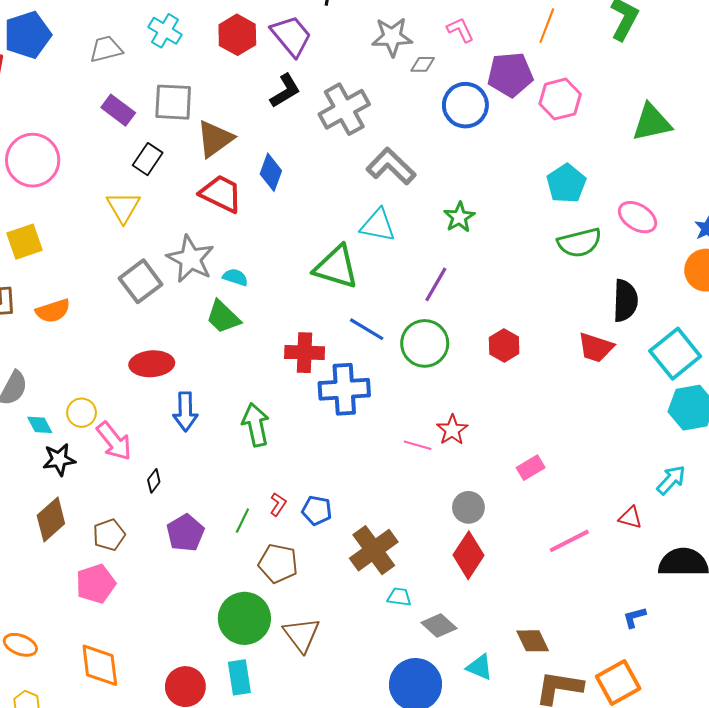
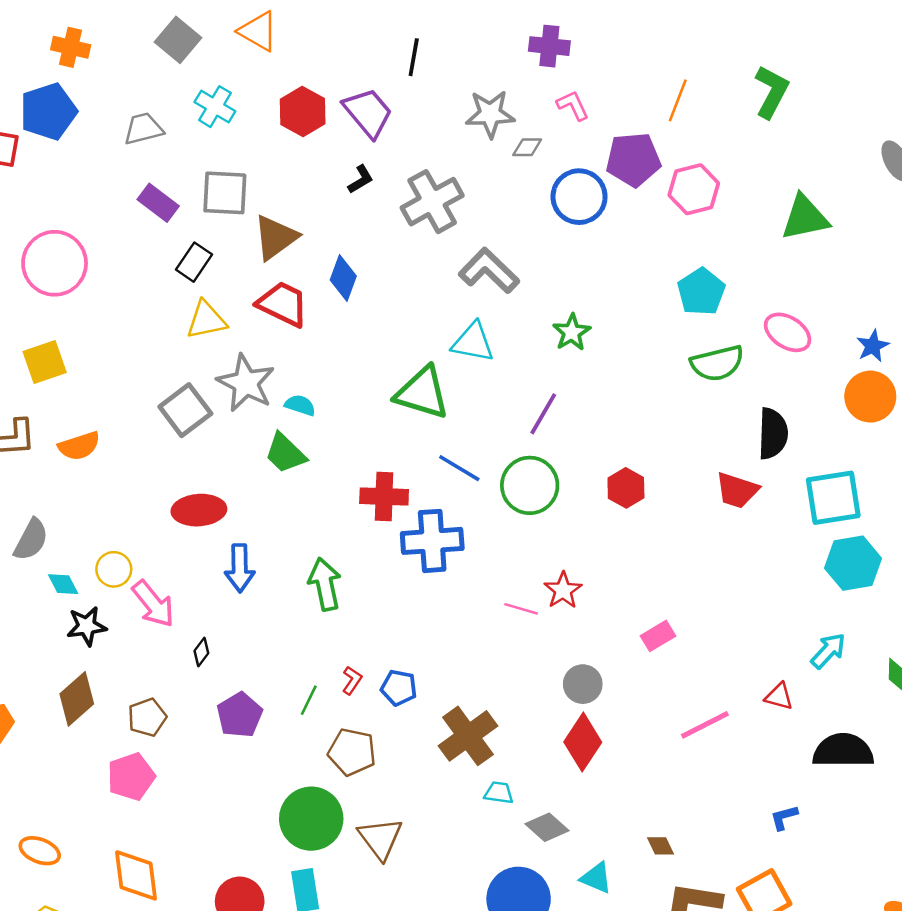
black L-shape: (285, 91) -> (361, 179), size x0.7
yellow triangle: (123, 207) -> (206, 320), moved, turned 48
cyan square: (675, 354) -> (833, 498), turned 30
brown diamond: (533, 641) -> (660, 846), size x0.7

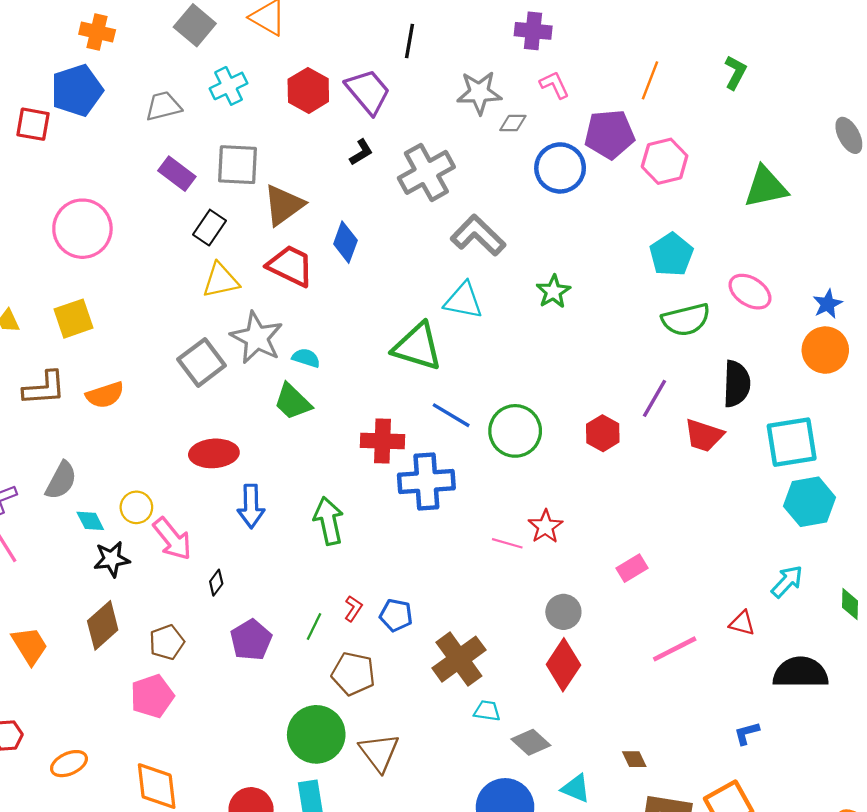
green L-shape: (772, 92) -> (735, 72), size x0.7
cyan cross: (215, 107) -> (229, 86), turned 33
purple line: (543, 414) -> (654, 398), moved
orange ellipse: (40, 851) -> (69, 764), turned -45

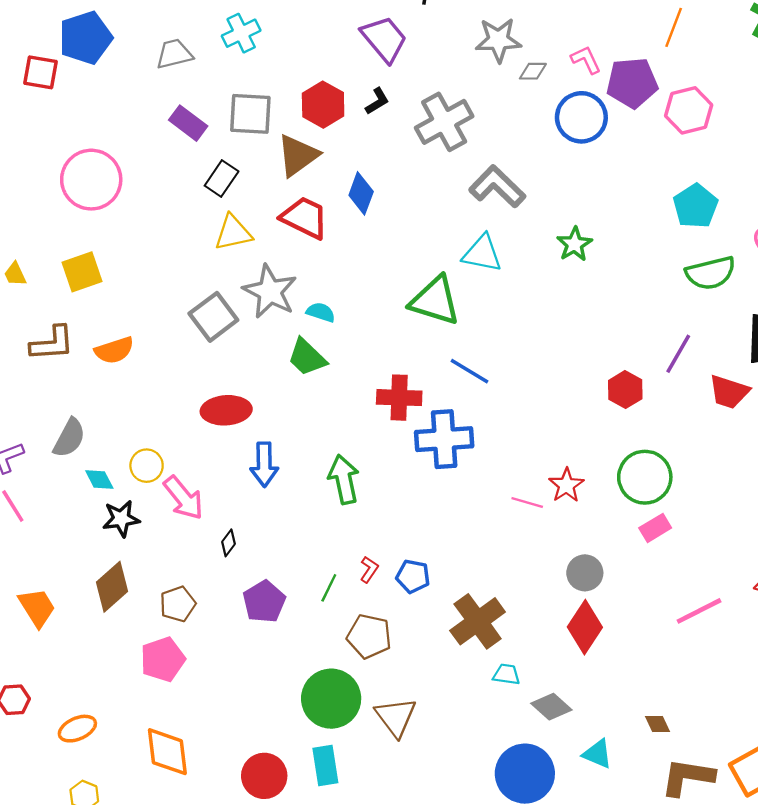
pink L-shape: (554, 85) -> (586, 60), moved
red hexagon: (308, 90) -> (323, 105), moved
green circle: (515, 431) -> (645, 477), moved

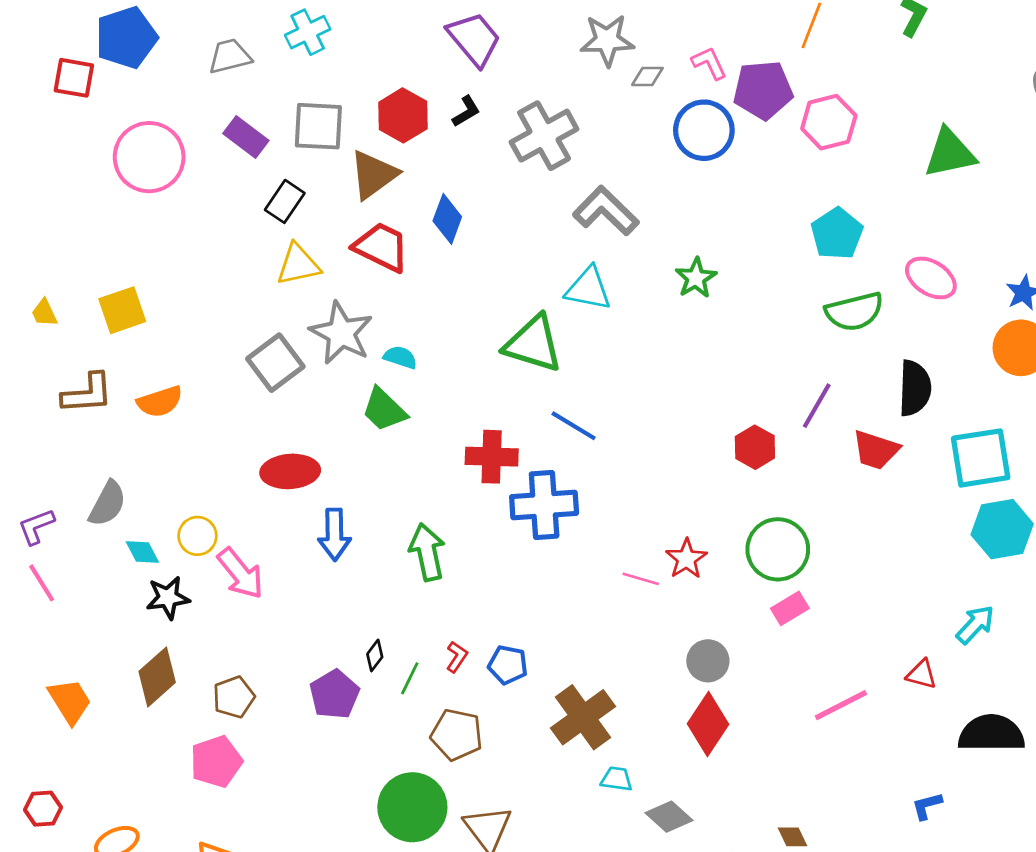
pink circle: (91, 180) -> (149, 157), moved
black diamond: (228, 543) -> (375, 655), moved

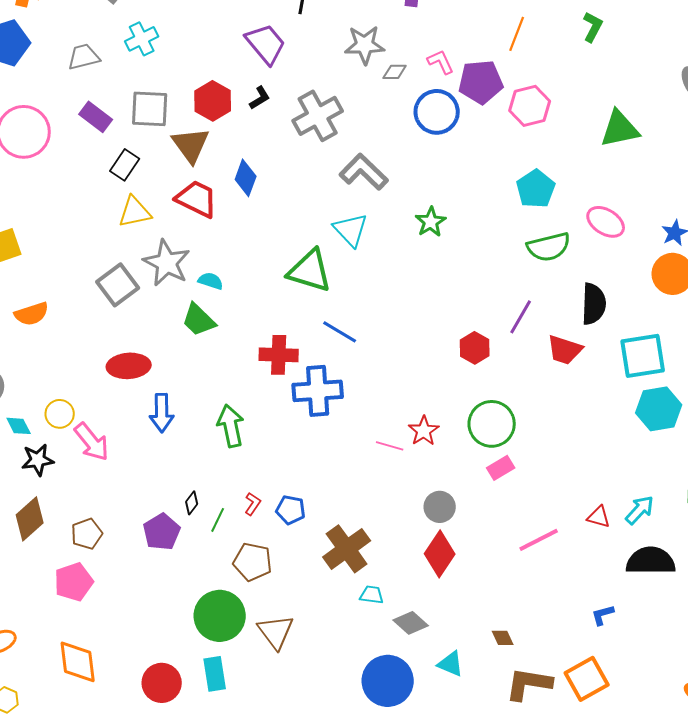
brown triangle: (373, 175) -> (191, 145), turned -30
cyan triangle: (588, 289) -> (351, 230), turned 36
cyan arrow: (975, 625) -> (640, 510), moved

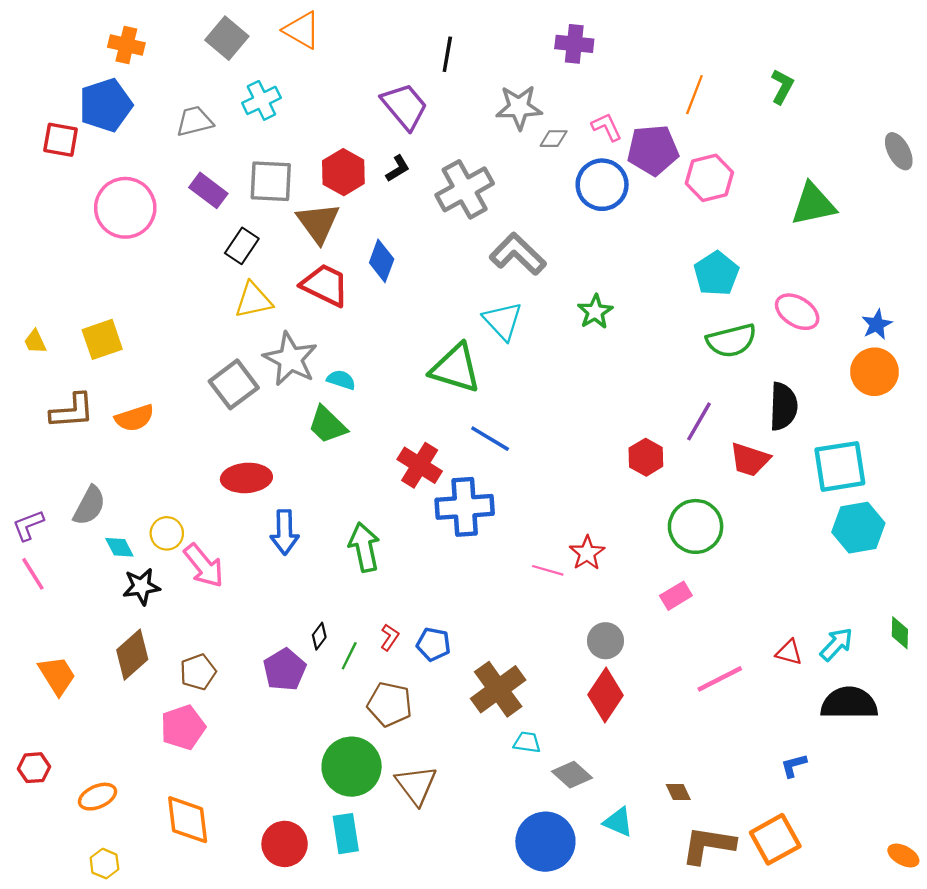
red cross: (279, 355) -> (420, 465), turned 30
green circle: (492, 424) -> (696, 526), moved

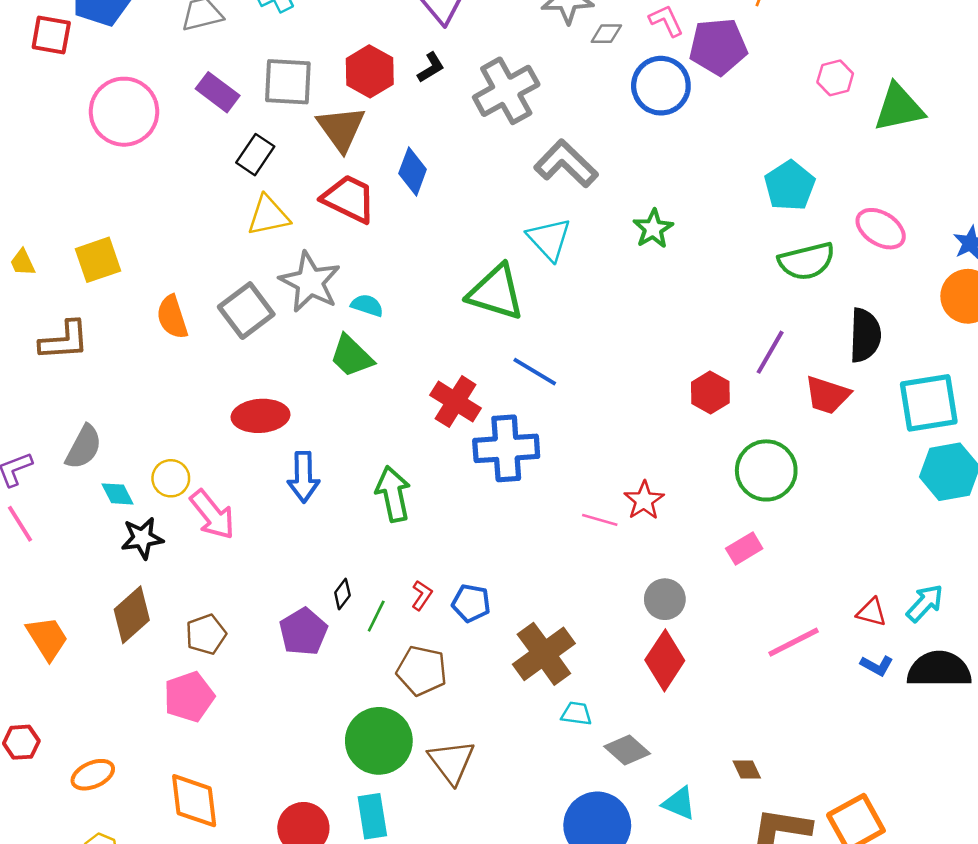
pink hexagon: (709, 178) -> (835, 78), moved, size x0.7
orange semicircle: (134, 418) -> (172, 317), moved, turned 90
blue L-shape: (794, 765) -> (877, 665), moved, turned -136

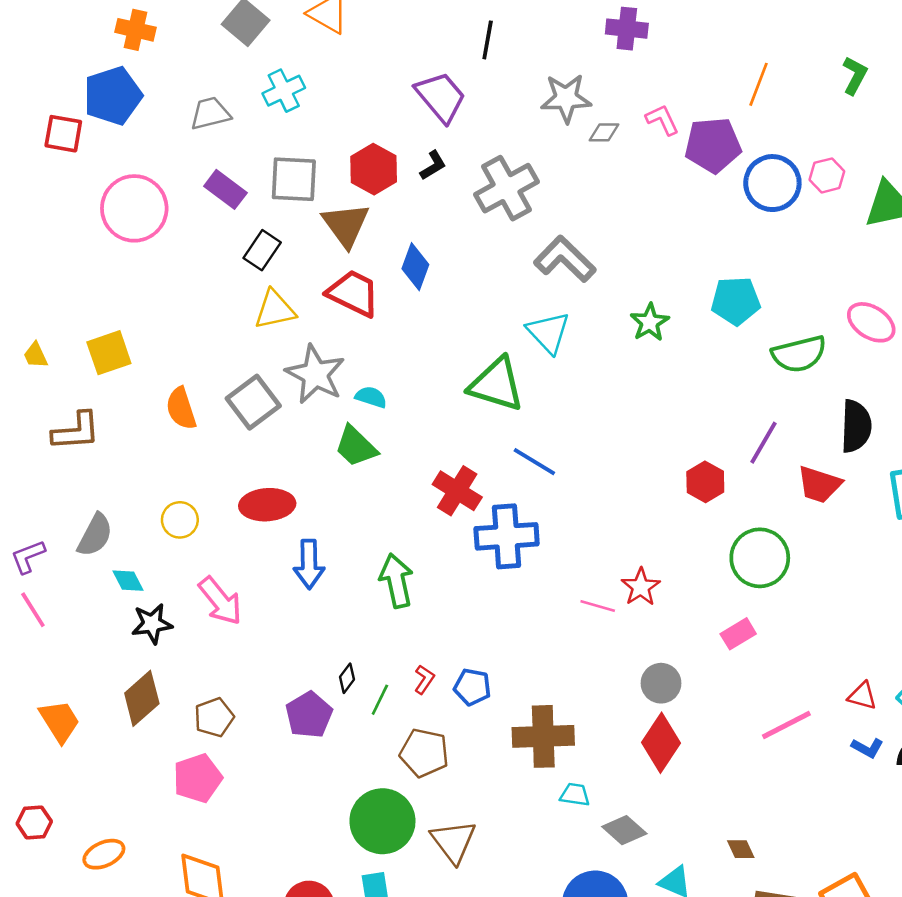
blue circle: (661, 86) -> (772, 183), moved
cyan pentagon: (790, 186) -> (736, 301), moved, turned 30
yellow circle: (171, 478) -> (180, 520), moved
brown cross: (544, 654) -> (543, 736), turned 34

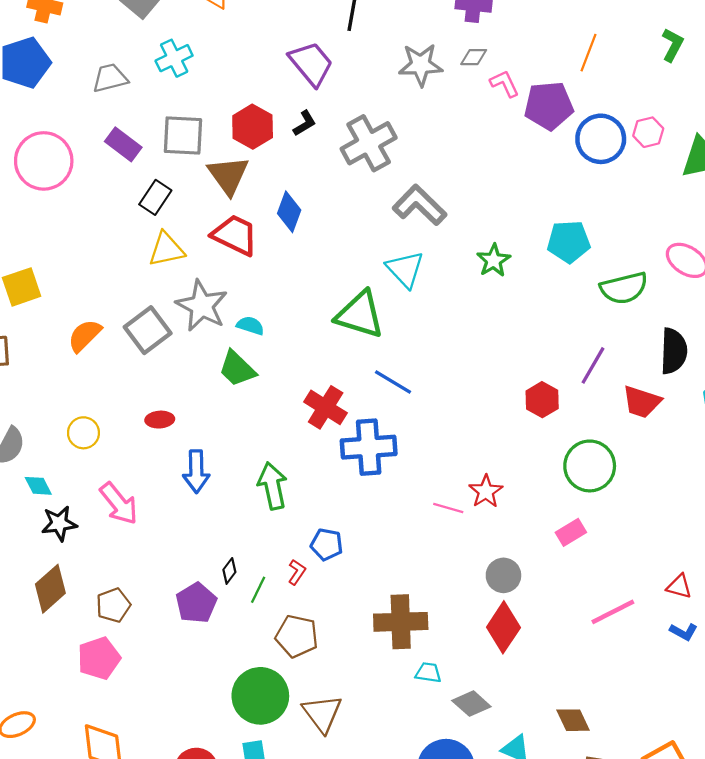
gray diamond: (604, 132) -> (474, 57), moved
orange semicircle: (181, 408) -> (85, 336), turned 63
red ellipse: (267, 505) -> (160, 420), size x0.6
blue pentagon: (472, 687) -> (327, 544), moved
brown diamond: (741, 849) -> (573, 720), size x1.4

